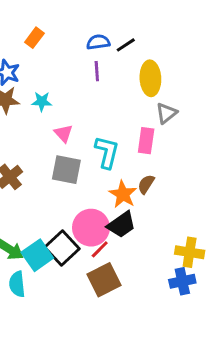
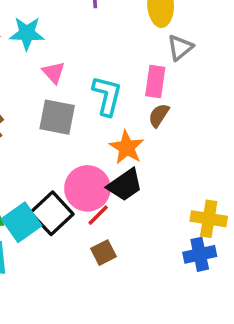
cyan star: (42, 101) -> (27, 33), size x1.4
brown semicircle: (146, 184) -> (159, 115), moved
brown square: (104, 280) -> (103, 253), size x0.6

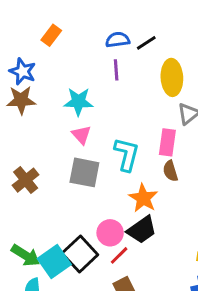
cyan star: (27, 33) -> (78, 102), moved
brown semicircle: (159, 115) -> (170, 171), turned -50
pink circle: (87, 188) -> (110, 233), size x0.7

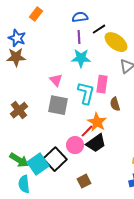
black line: (146, 43) -> (99, 29), moved
yellow ellipse: (172, 77) -> (116, 42), turned -50
cyan star: (78, 102) -> (81, 58), moved
pink rectangle: (167, 142) -> (102, 84), moved
red line: (119, 255) -> (87, 131), moved

